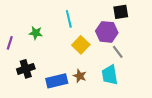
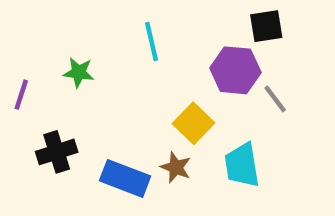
yellow square: (81, 45) -> (193, 123), moved
gray line: (118, 52) -> (275, 99), moved
blue rectangle: (57, 81) -> (125, 178), turned 35

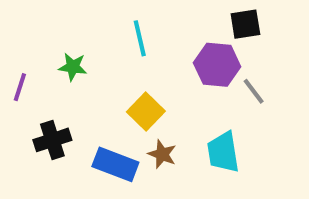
yellow square: (193, 123) -> (146, 111), moved

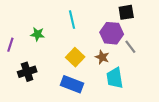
brown star: (162, 154) -> (102, 57), moved
blue rectangle: (115, 164) -> (72, 84), moved

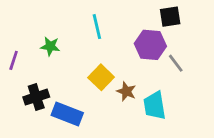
brown star: (102, 57) -> (126, 91), moved
blue rectangle: (72, 84) -> (67, 114), moved

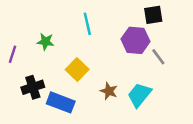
yellow square: (101, 77) -> (77, 69), moved
brown star: (126, 91) -> (109, 91), moved
cyan trapezoid: (155, 106) -> (139, 95), turned 48

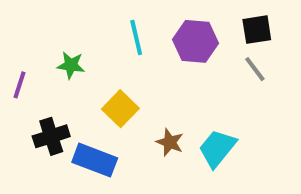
black square: (153, 15) -> (257, 30), moved
purple hexagon: (136, 40) -> (196, 41), moved
gray line: (158, 57) -> (255, 69), moved

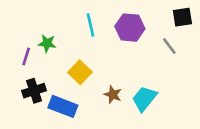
black square: (257, 30) -> (182, 17), moved
purple line: (19, 85) -> (26, 56), moved

